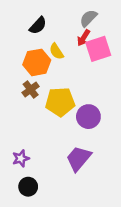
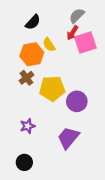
purple star: (21, 158) -> (28, 126), moved

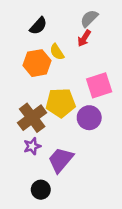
pink square: (85, 42) -> (99, 85), moved
brown cross: (26, 78) -> (32, 118), moved, size x1.6
purple trapezoid: (68, 138) -> (61, 160), moved
black circle: (24, 162) -> (41, 190), moved

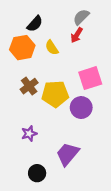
orange hexagon: (37, 63) -> (22, 48), moved
brown cross: (32, 118) -> (29, 86), moved, size x0.7
purple trapezoid: (61, 160) -> (68, 154), moved

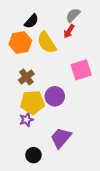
yellow semicircle: (52, 48) -> (47, 43), size x1.6
yellow pentagon: (55, 94) -> (32, 102), moved
purple circle: (81, 108) -> (55, 96), moved

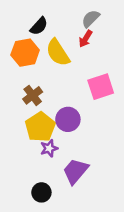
yellow pentagon: (32, 102) -> (40, 127), turned -30
purple star: (26, 120) -> (49, 148), moved

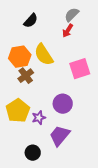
orange hexagon: (25, 53) -> (20, 57), moved
yellow semicircle: (58, 53) -> (44, 55), moved
purple circle: (68, 119) -> (63, 104), moved
yellow pentagon: (40, 127) -> (18, 111), moved

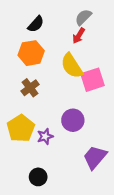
yellow semicircle: (44, 55) -> (72, 66), moved
orange hexagon: (20, 57) -> (31, 53), moved
purple trapezoid: (60, 136) -> (95, 157), moved

